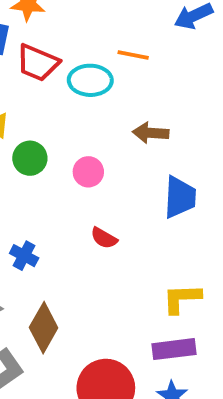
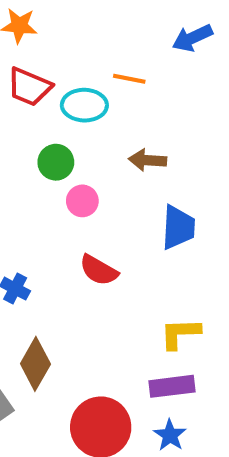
green circle: (30, 158) -> (56, 162), moved
red semicircle: (104, 238) -> (99, 270), size x1.4

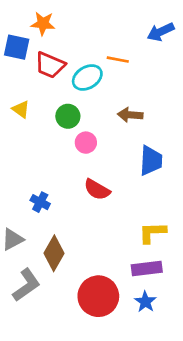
cyan ellipse: (84, 105) -> (87, 78), turned -32

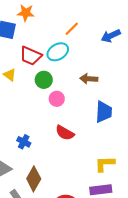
blue arrow: (161, 32) -> (111, 36), moved
orange line: (118, 60) -> (72, 29), moved, turned -56
red trapezoid: (50, 65) -> (31, 56), moved

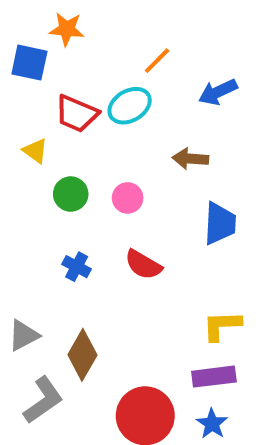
blue arrow: (111, 36) -> (218, 92), moved
green circle: (44, 80) -> (71, 194), moved
blue cross: (24, 142) -> (77, 267), moved

